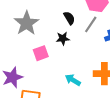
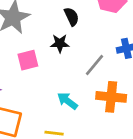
gray line: (91, 24) -> (94, 65), moved

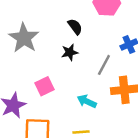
pink square: (28, 60) -> (45, 86), moved

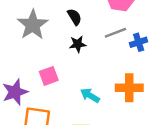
black semicircle: (75, 27) -> (75, 17), moved
gray line: (104, 65) -> (115, 33), moved, turned 35

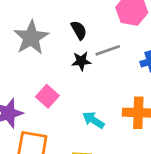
gray line: (115, 33) -> (108, 50), moved
pink square: (49, 76) -> (47, 96), turned -30

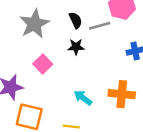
gray line: (108, 50) -> (100, 26), moved
pink square: (47, 96) -> (43, 64), moved

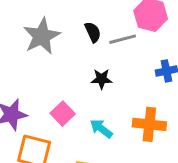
black star: (76, 47) -> (102, 79), moved
pink square: (43, 64) -> (63, 114), moved

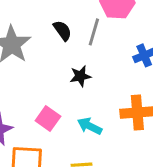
gray line: (123, 39) -> (94, 32), turned -48

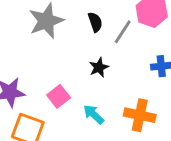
black star: (80, 76) -> (99, 67), turned -30

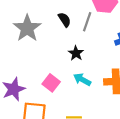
cyan arrow: (94, 114) -> (82, 80), moved

